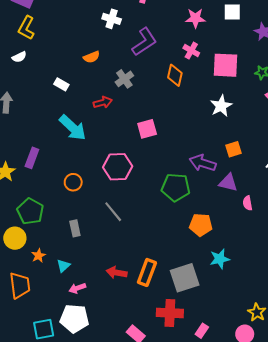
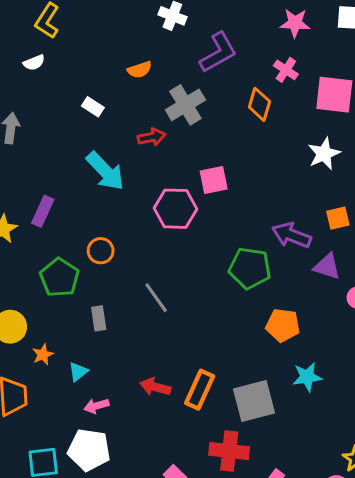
gray cross: (124, 79) -> (185, 105), size x1.4
pink hexagon: (118, 167) -> (175, 209), moved
green pentagon: (30, 211) -> (59, 278), moved

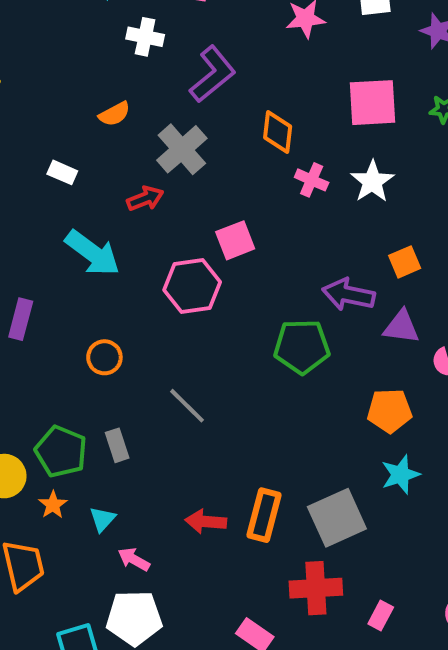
pink cross: (286, 70) -> (312, 180), moved
green pentagon: (59, 278) -> (61, 452), moved
orange pentagon: (283, 325) -> (390, 411), moved
pink arrow: (96, 406) -> (134, 559), turned 55

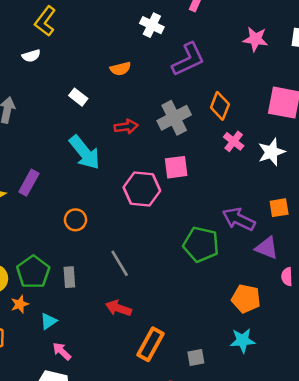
gray cross: (182, 149) -> (174, 118), moved
gray square: (337, 518) -> (196, 357), size x0.5
red arrow: (206, 522) -> (118, 308), moved

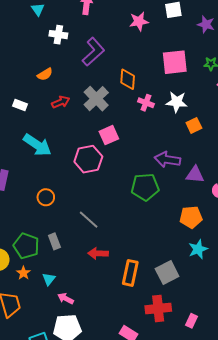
red arrow: (126, 127) -> (61, 102), moved
white star: (272, 152) -> (177, 102), turned -30
orange square: (279, 208) -> (194, 125), moved
gray square: (196, 357) -> (167, 272), size x1.6

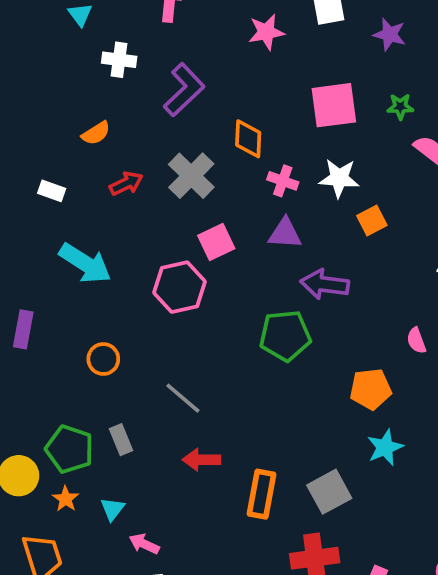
purple triangle: (195, 175) -> (285, 234), moved

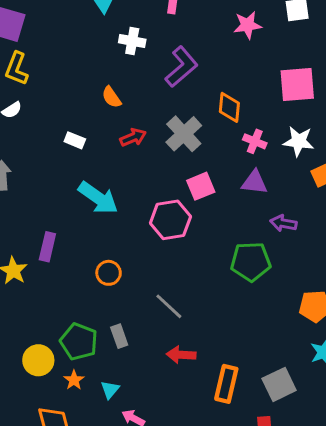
orange semicircle: (96, 133) -> (111, 97), turned 85
purple arrow: (325, 284) -> (283, 223), size x0.7

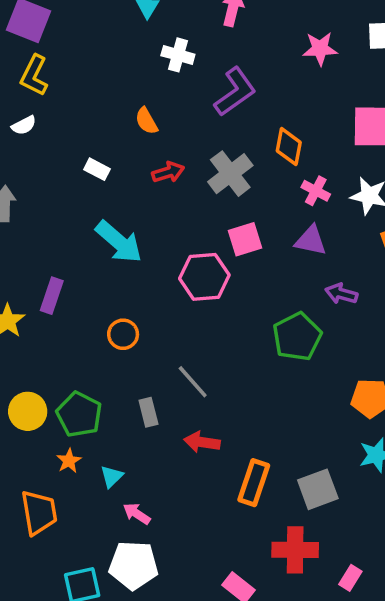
green pentagon: (251, 262) -> (297, 337), turned -30
gray rectangle: (119, 336) -> (148, 412), moved
yellow circle: (38, 360) -> (28, 411), moved

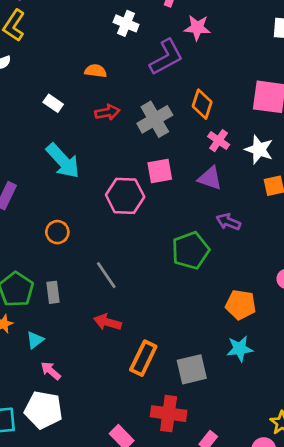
pink star: (320, 49) -> (197, 28), moved
orange semicircle: (146, 121) -> (96, 71), turned 120
gray rectangle: (148, 412) -> (53, 292), moved

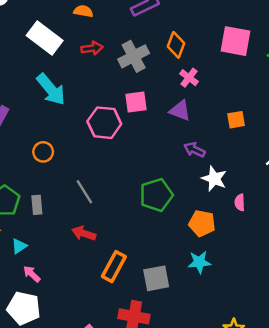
white rectangle: (53, 103) -> (45, 38), size x2.0
white star: (259, 149) -> (214, 179), moved
green pentagon: (190, 250) -> (156, 195), moved

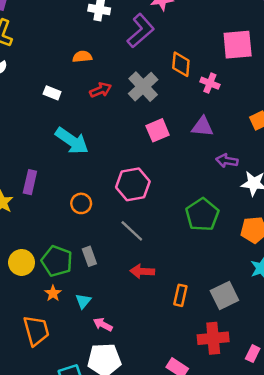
white rectangle: (45, 38) -> (52, 93), size x0.5
pink cross: (189, 78) -> (210, 83), moved
pink hexagon: (104, 123) -> (133, 184), moved
orange rectangle: (114, 267) -> (180, 295), size x0.7

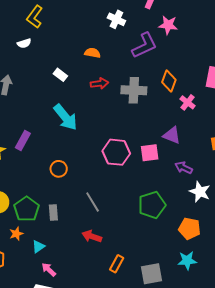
gray cross: (143, 87) -> (134, 90), turned 30
pink square: (158, 130) -> (150, 153), moved
pink hexagon: (133, 184) -> (116, 152), moved

